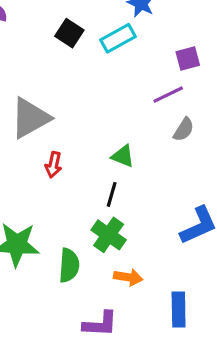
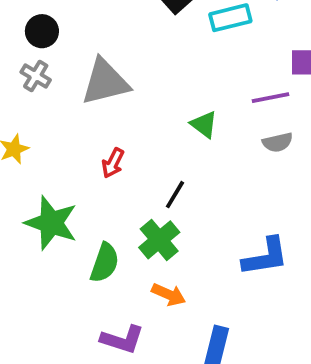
gray semicircle: (184, 130) -> (278, 142), turned 30
green triangle: (123, 156) -> (204, 124), moved
red arrow: (53, 165) -> (113, 163), moved

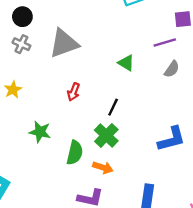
gray semicircle: (278, 142) -> (172, 69), turned -36
green star: (51, 223) -> (40, 132), size x0.7
orange arrow: (169, 295) -> (103, 167), moved

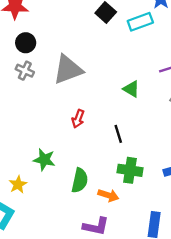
yellow star: (13, 90) -> (18, 184), moved
black line: (113, 107) -> (118, 134), turned -42
green cross: (106, 135) -> (130, 170), moved, turned -35

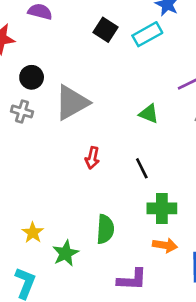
black circle: (26, 43) -> (32, 77), moved
green star: (44, 160) -> (66, 253), moved, turned -30
yellow star: (18, 184) -> (33, 233), moved
orange arrow: (108, 195) -> (165, 245), moved

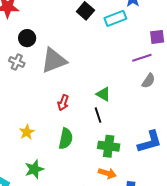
green triangle: (149, 114) -> (103, 94), moved
green semicircle: (105, 229) -> (66, 139), moved
yellow star: (33, 233) -> (27, 132), moved

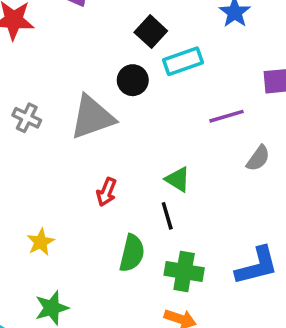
cyan rectangle: (115, 18) -> (183, 61), moved
black circle: (27, 38) -> (133, 80), moved
purple line: (142, 58) -> (226, 116), moved
green semicircle: (66, 139) -> (132, 253), moved

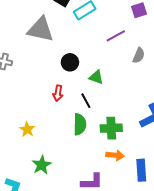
black circle: (133, 80) -> (70, 62), moved
gray triangle: (92, 117) -> (41, 29), moved, turned 44
black line: (167, 216) -> (86, 101), moved

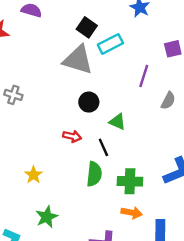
gray triangle: (41, 29) -> (78, 60), moved
purple line: (116, 36) -> (144, 76), turned -48
red arrow: (58, 93) -> (72, 136), turned -91

